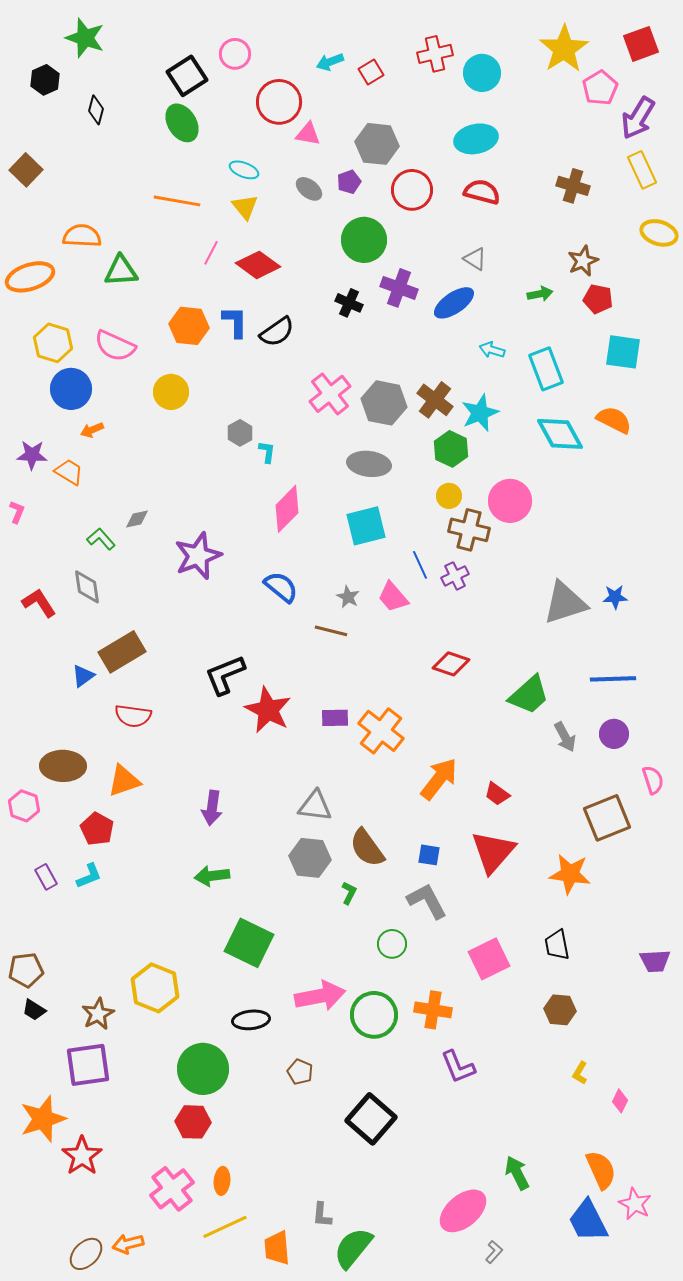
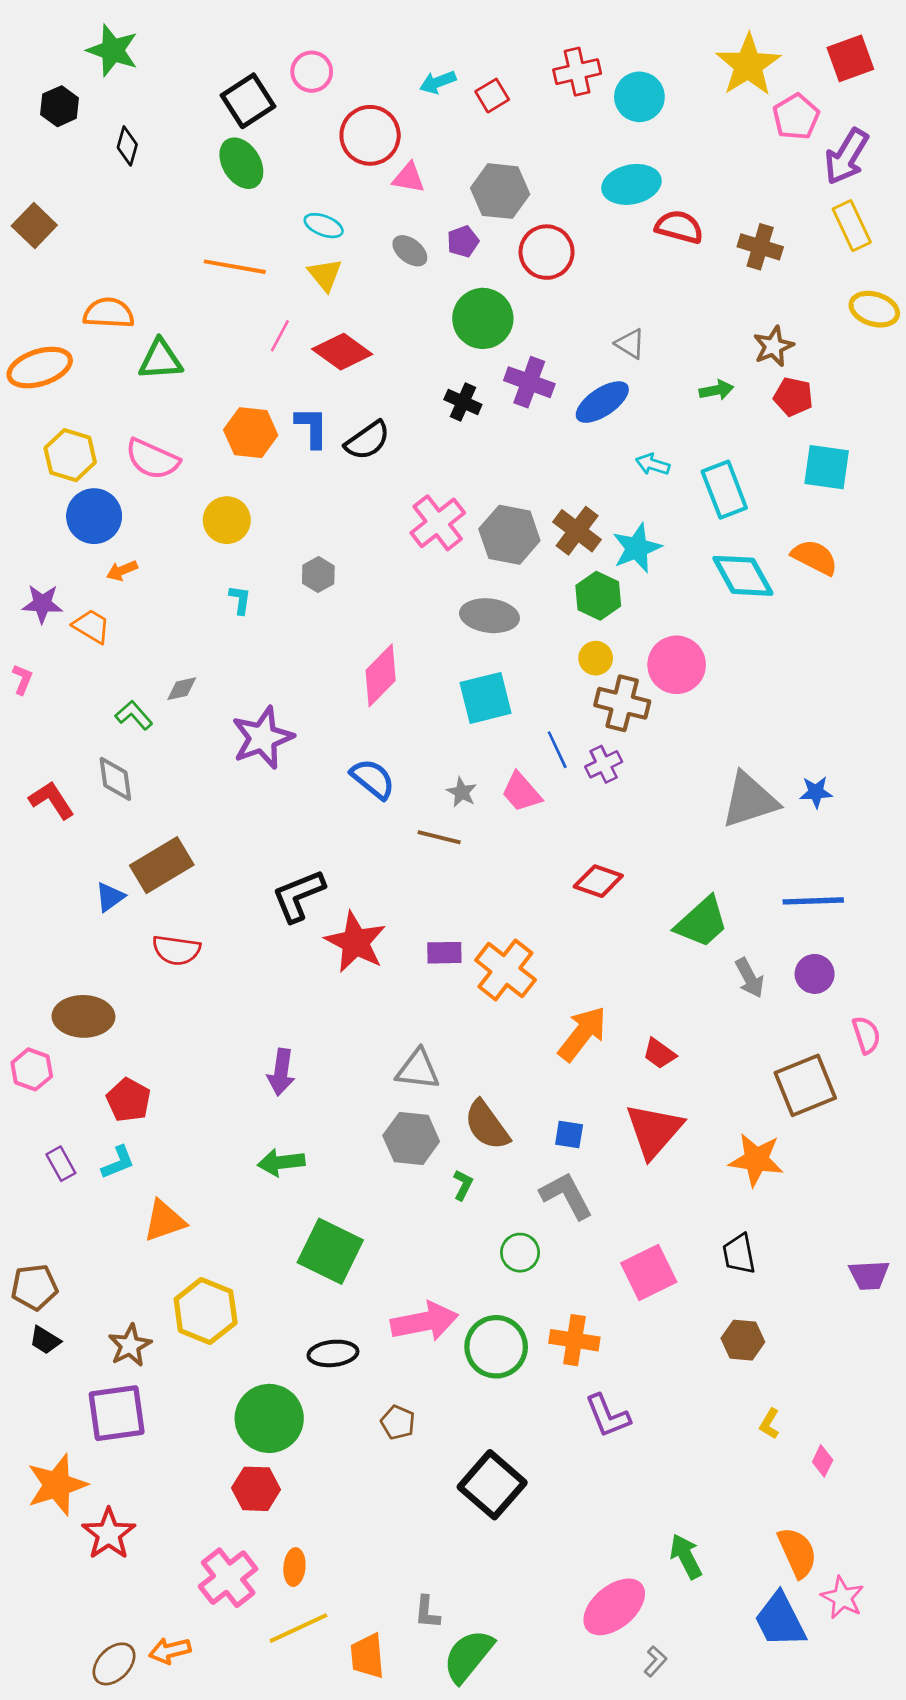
red semicircle: (482, 192) -> (679, 227), moved
cyan L-shape: (267, 452) -> (240, 600), moved
orange triangle: (124, 781) -> (164, 1221), moved

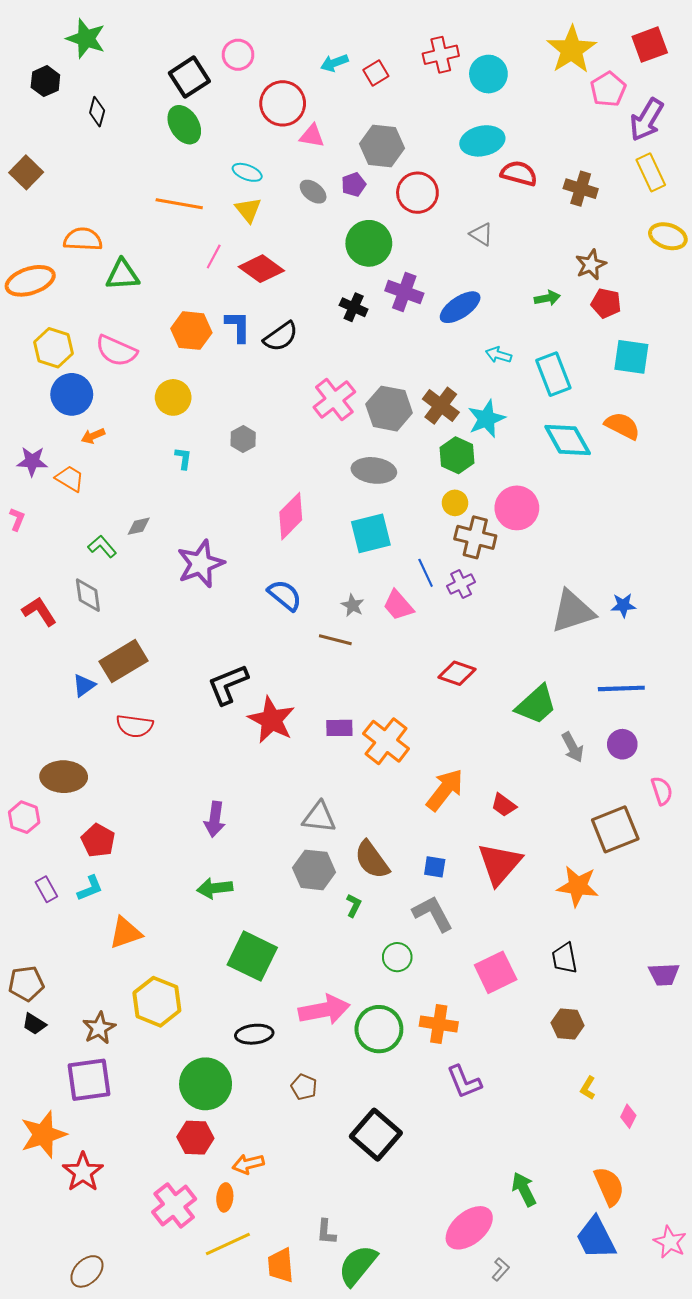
gray triangle: (630, 344) -> (481, 234), moved
pink star: (842, 1598) -> (670, 1242), moved
orange arrow: (170, 1651) -> (248, 1164), moved

